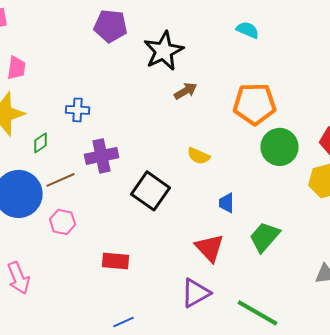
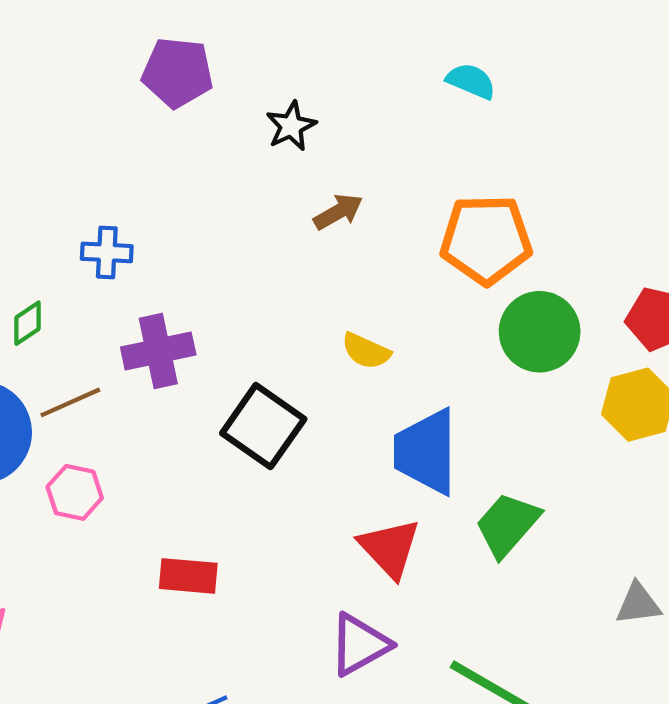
black star: (164, 51) -> (291, 126), size x0.6
blue trapezoid: (227, 203) -> (426, 452), size x2.0

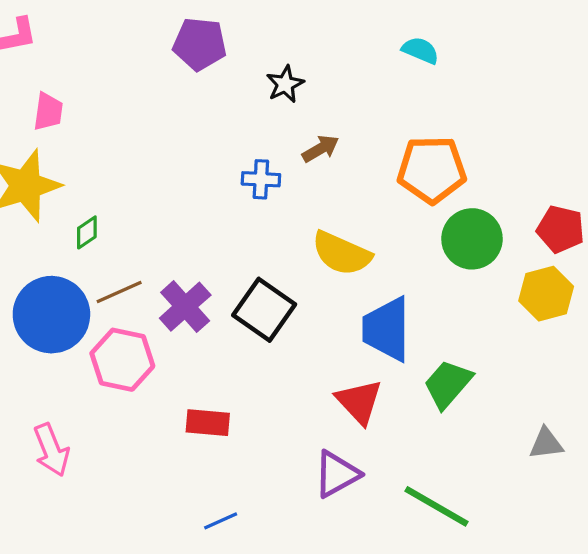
blue cross: (107, 252) -> (261, 179), moved
purple cross: (158, 351) -> (185, 307), moved, turned -30
yellow semicircle: (366, 351) -> (341, 253), size x1.6
pink hexagon: (75, 492) -> (122, 360), size x1.5

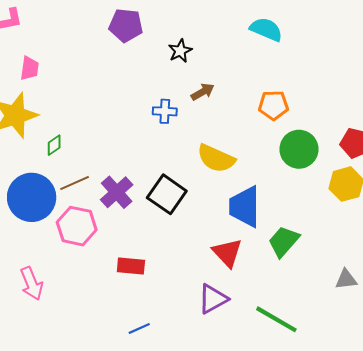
cyan semicircle: (420, 50) -> (266, 29), size x1.4
orange pentagon: (432, 170) -> (273, 105), size x0.7

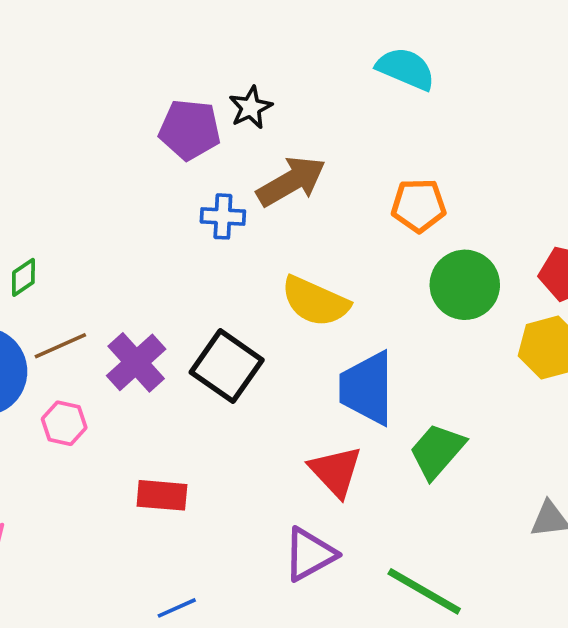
purple pentagon: (126, 25) -> (190, 130), moved
brown arrow: (203, 92) -> (291, 181), size x1.6
pink hexagon: (77, 226) -> (64, 423), size x0.6

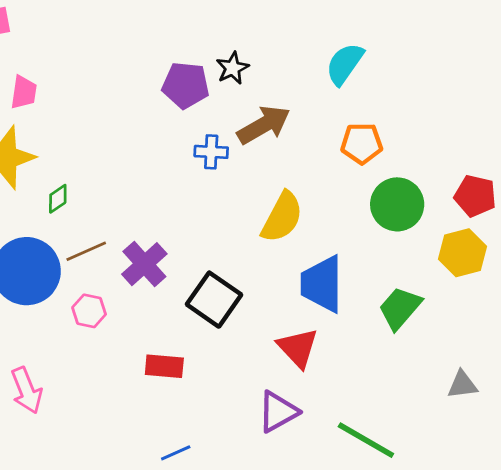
cyan semicircle: (406, 69) -> (345, 64), moved, turned -78
yellow semicircle: (315, 301) -> (282, 217), turned -86
black square: (227, 366) -> (214, 300), moved
green trapezoid: (437, 451) -> (400, 308), moved

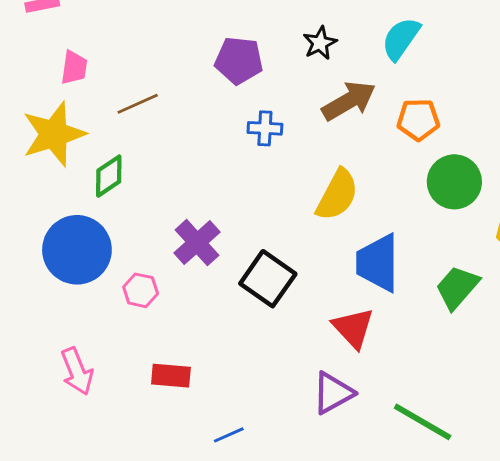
black star: (232, 68) -> (320, 43), moved
brown arrow: (264, 125) -> (349, 101), moved
green diamond: (58, 199) -> (109, 176), size x1.4
brown line: (86, 251) -> (138, 104), moved
red rectangle: (164, 366) -> (171, 376), moved

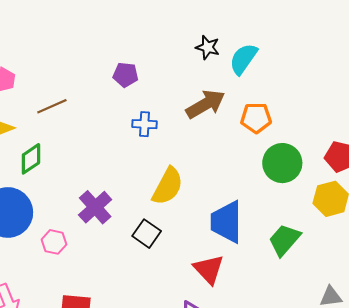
black star: (320, 43) -> (208, 47), moved, turned -30
purple pentagon: (239, 60) -> (126, 75), size x0.7
yellow semicircle: (337, 195) -> (168, 186), moved
black square: (268, 279) -> (147, 234), size x0.7

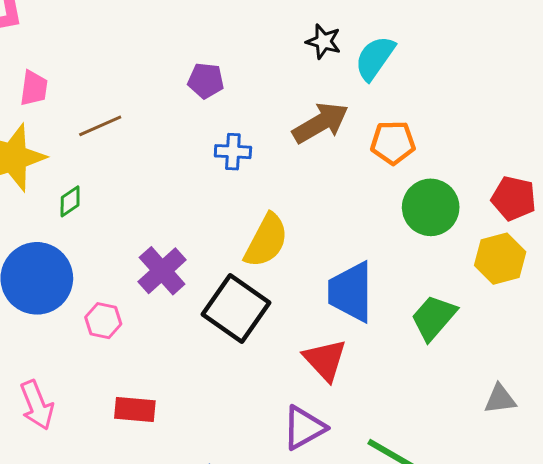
green diamond: (31, 159) -> (70, 201), size x0.7
black square: (147, 234) -> (236, 308), size x1.6

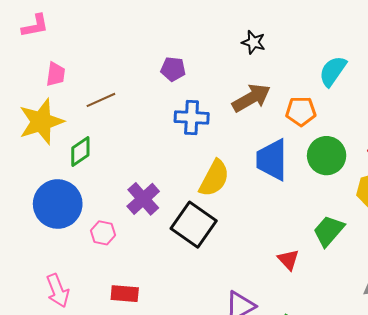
cyan semicircle: (375, 58) -> (333, 71), moved
blue cross: (233, 152) -> (192, 117), size x1.4
green diamond: (70, 201) -> (80, 151), size x1.4
blue trapezoid: (351, 292) -> (272, 160), moved
red triangle: (325, 360) -> (288, 260), moved, size x0.7

